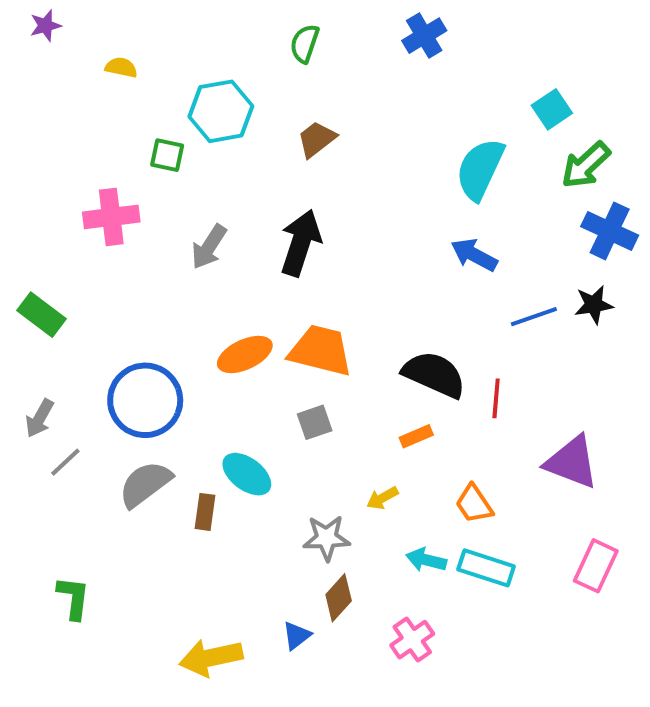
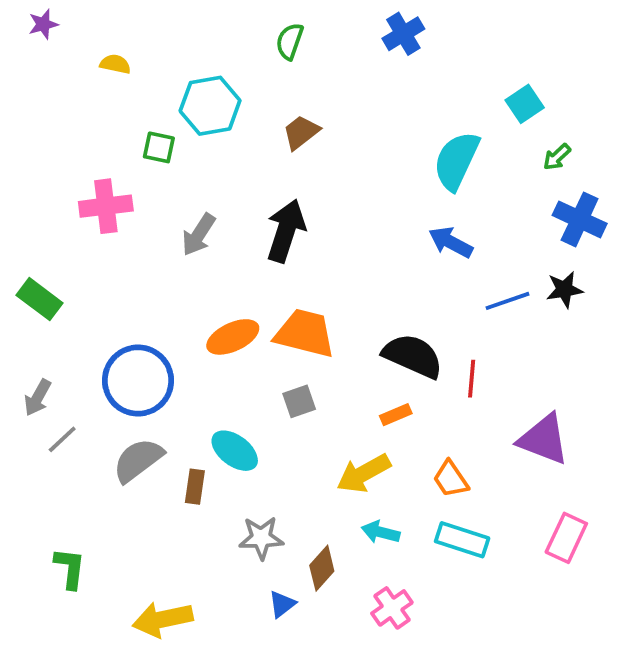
green arrow: (586, 165) -> (557, 157), size x0.6
yellow arrow: (382, 498) -> (364, 473), size x1.8
gray star: (327, 538) -> (261, 538), moved
cyan arrow: (426, 560) -> (381, 532), moved
yellow arrow: (211, 658) -> (163, 619), moved

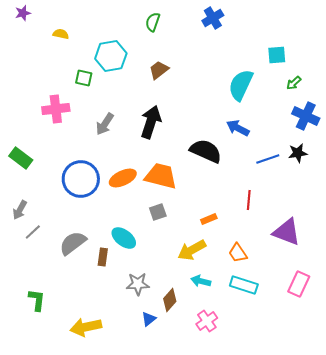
cyan square: (525, 104) -> (277, 55), turned 30
black semicircle: (413, 356) -> (206, 151), moved
blue circle: (138, 381) -> (81, 179), moved

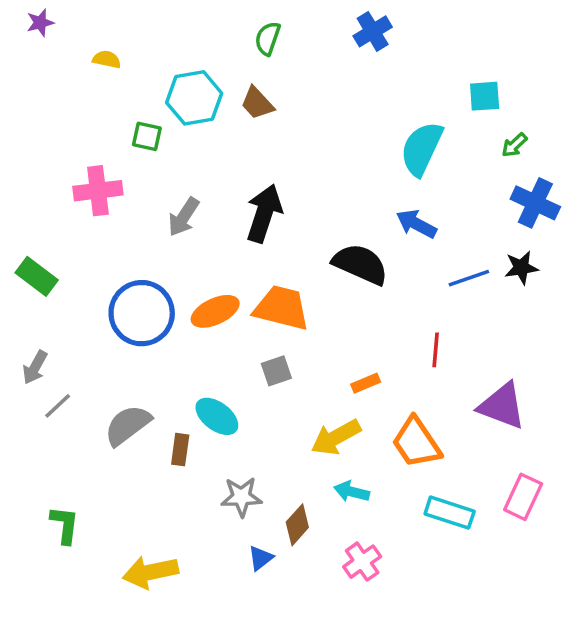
brown trapezoid: (159, 70) -> (257, 103), moved, turned -95
orange trapezoid: (238, 253) -> (416, 443), size x1.5
cyan rectangle: (244, 285) -> (450, 513), moved

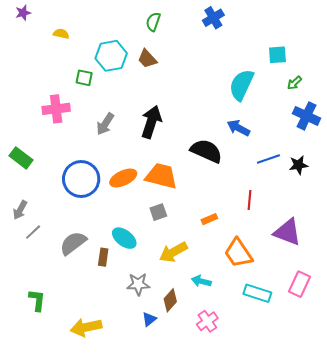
black star: (521, 268) -> (299, 165), moved
yellow arrow: (336, 437) -> (173, 252), moved

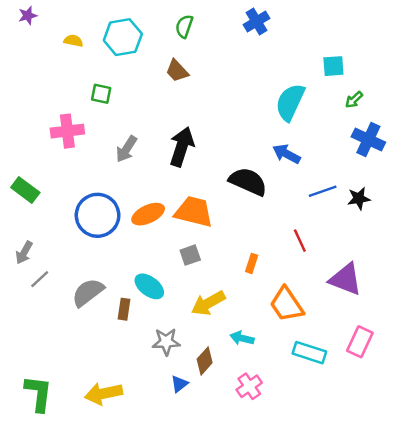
cyan hexagon: (111, 56) -> (123, 37), moved
red line: (249, 200) -> (300, 241), turned -30
orange rectangle: (209, 219) -> (252, 263), turned -49
green L-shape: (37, 300) -> (39, 393), moved, size x1.4

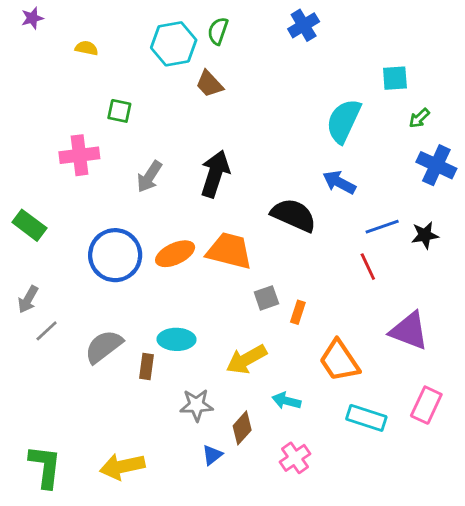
cyan hexagon: (123, 37) -> (174, 44), moved
red line: (300, 241) -> (368, 267), moved
gray square: (190, 255) -> (266, 298), moved
cyan ellipse: (149, 286) -> (177, 339), turned -36

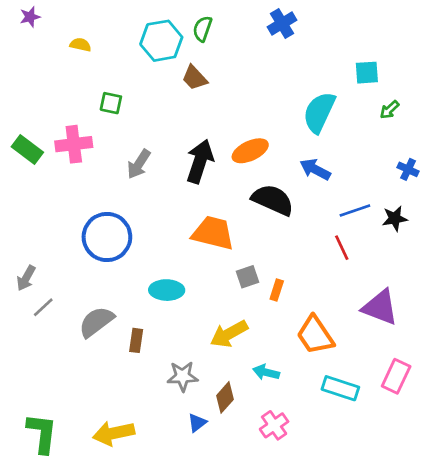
blue cross: (436, 165) -> (408, 169), moved, size x0.6
green rectangle: (29, 225) -> (27, 149), moved
orange ellipse: (175, 254) -> (250, 151), moved
cyan ellipse: (177, 339) -> (167, 290), moved

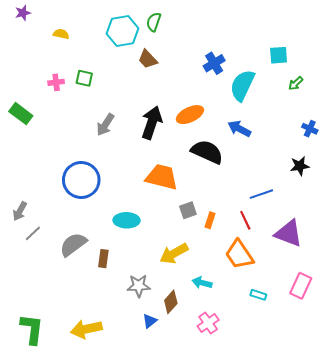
blue cross: (282, 23) -> (214, 63), moved
pink cross: (74, 144) -> (56, 82), moved, size x0.6
blue line: (355, 210) -> (261, 194), moved
red line: (342, 248) -> (245, 220), moved
cyan rectangle: (340, 388) -> (258, 295), size x0.6

